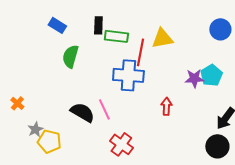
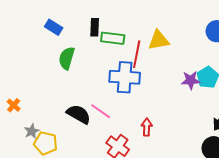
red arrow: (166, 106) -> (147, 127), moved
pink line: (104, 109) -> (101, 111), turned -30

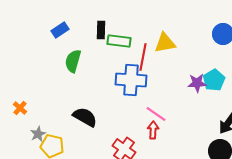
blue rectangle: (54, 27) -> (60, 30), turned -66
pink line: (101, 111) -> (156, 114), moved

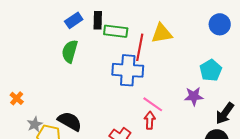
blue rectangle: (60, 30) -> (74, 20), moved
purple star: (197, 83) -> (194, 96), moved
black semicircle: (85, 117) -> (70, 121), moved

